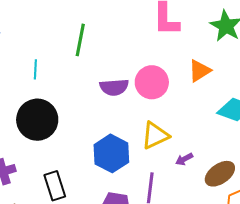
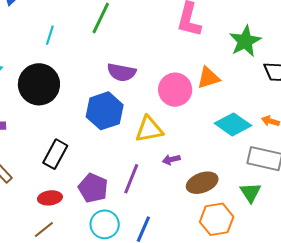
pink circle: (152, 82) -> (175, 90), moved
blue hexagon: (111, 153) -> (105, 111), moved
black rectangle: (55, 186) -> (55, 154), moved, turned 32

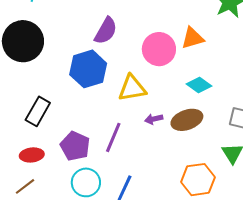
purple semicircle: (122, 72) -> (106, 31), turned -72
cyan diamond: (233, 124) -> (199, 85), moved, size x0.7
brown ellipse: (202, 183) -> (187, 120), moved

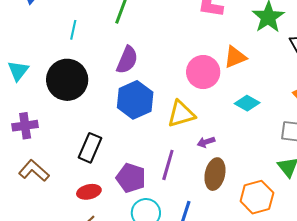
purple semicircle: (106, 31) -> (127, 60), moved
brown ellipse: (187, 120) -> (215, 174), moved, turned -52

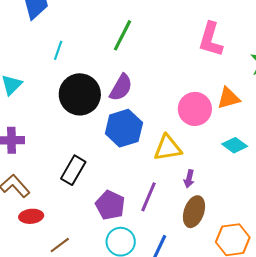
cyan line: (73, 30) -> (58, 50), moved
black circle: (67, 80) -> (80, 94), moved
purple arrow: (206, 142) -> (189, 179), turned -66
red ellipse: (89, 192) -> (31, 216), moved

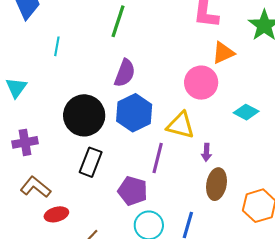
black circle: (80, 94) -> (84, 115), moved
orange triangle: (229, 98) -> (223, 53), moved
yellow triangle: (168, 148) -> (181, 125), turned 32
purple line: (148, 197) -> (158, 158), moved

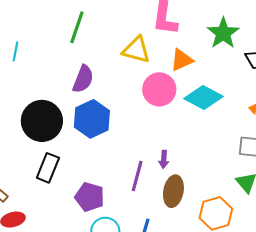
cyan diamond: (246, 112) -> (203, 98), moved, size x1.5
yellow triangle: (181, 125) -> (136, 50), moved
purple line: (158, 158) -> (137, 176), moved

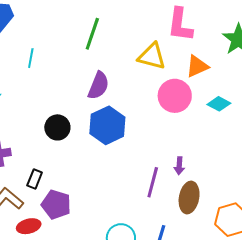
cyan diamond: (203, 98) -> (219, 104), size x0.6
black circle: (42, 121) -> (57, 127), size x0.6
black rectangle: (48, 168) -> (35, 179), moved, size x0.7
purple pentagon: (90, 197) -> (56, 205), moved

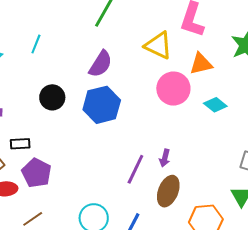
cyan line: (31, 58) -> (36, 44), moved
black rectangle: (35, 179) -> (20, 144), turned 54

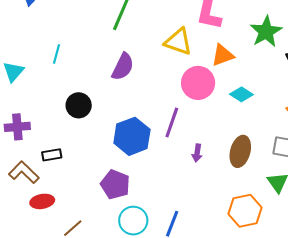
blue hexagon: (102, 105) -> (132, 136), moved
purple line: (135, 169) -> (172, 123), moved
purple pentagon: (36, 173) -> (115, 184), moved
brown ellipse: (168, 191) -> (240, 151), moved

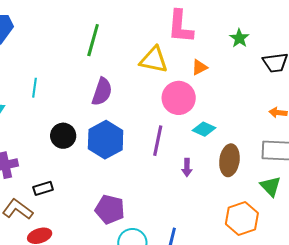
green star: (266, 32) -> (239, 38), size x0.6
orange triangle: (223, 55) -> (199, 67), size x0.7
cyan diamond: (241, 94) -> (204, 129), moved
blue hexagon: (132, 136) -> (106, 140), moved

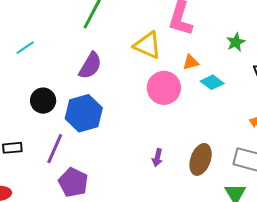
cyan line: (34, 88) -> (25, 48), turned 36
cyan diamond: (204, 129) -> (212, 82), moved
purple line: (158, 141) -> (55, 149), moved

